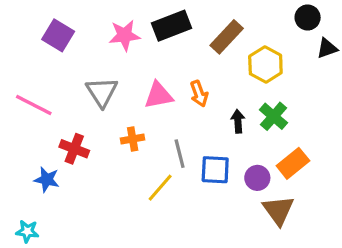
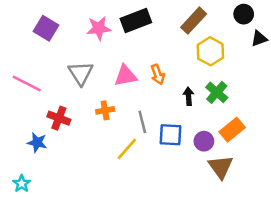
brown rectangle: (227, 37) -> (194, 21), moved
cyan star: (27, 231) -> (22, 184), turned 30

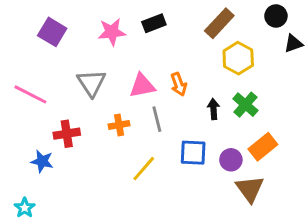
black rectangle: (136, 21) -> (154, 23), size x0.7
red cross: (59, 118) -> (67, 134), turned -30
gray line: (142, 122) -> (157, 119), moved

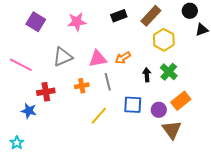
black rectangle: (154, 23) -> (119, 16), moved
gray triangle: (91, 83) -> (63, 57), turned 40
orange arrow: (179, 84) -> (123, 58), turned 77

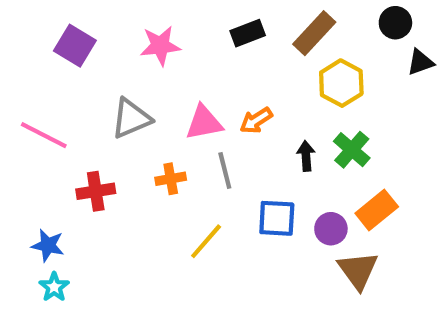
blue star: (29, 111) -> (48, 245), moved
cyan star: (17, 143) -> (54, 287), moved

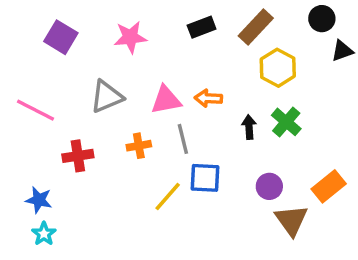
orange arrow: (256, 120) -> (208, 98), turned 36
orange rectangle: (377, 210) -> (329, 186), moved
blue square: (277, 218) -> (205, 178), moved

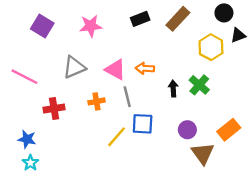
yellow hexagon: (278, 68) -> (211, 47), moved
pink triangle: (166, 100) -> (115, 70), turned 40

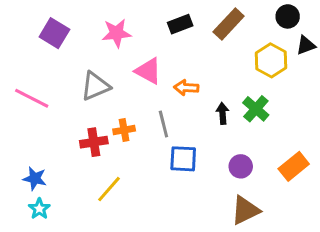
pink triangle: (115, 70) -> (148, 71), moved
red cross: (54, 109) -> (94, 142), moved
yellow line: (117, 137) -> (109, 189), moved
brown triangle: (203, 153) -> (245, 210), moved, turned 40

